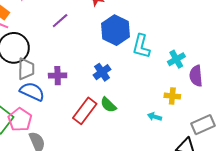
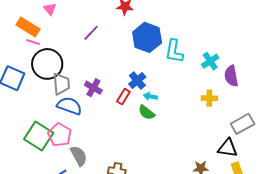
purple cross: (58, 76) -> (93, 88), turned 36
red rectangle: (85, 111) -> (123, 97), moved, size x0.6
cyan arrow: (155, 117) -> (150, 96), moved

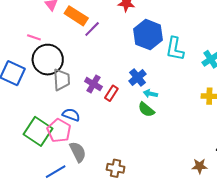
orange rectangle: (28, 27) -> (76, 16), moved
red rectangle: (123, 97) -> (111, 93), moved
blue semicircle: (69, 106) -> (71, 115), moved, size x0.7

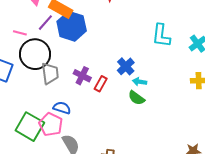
purple line: (92, 29) -> (45, 23), moved
blue hexagon: (148, 35) -> (72, 26), moved

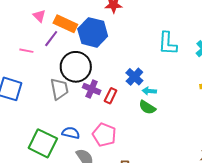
blue hexagon: (72, 26) -> (93, 32), moved
black circle: (35, 54) -> (76, 67), moved
blue semicircle: (62, 108) -> (71, 133), moved
pink pentagon: (51, 124) -> (104, 135), moved

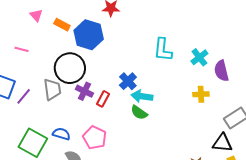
orange rectangle: (65, 24) -> (62, 25), size x0.7
purple line: (51, 39) -> (24, 96), moved
cyan arrow: (149, 91) -> (142, 96), size x1.5

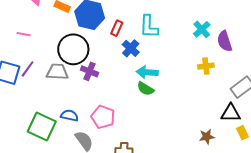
cyan L-shape: (163, 50) -> (149, 27), moved
blue cross: (128, 81) -> (131, 48), moved
gray trapezoid: (52, 89) -> (57, 72), turned -75
purple line: (24, 96) -> (28, 69), moved
red rectangle: (103, 99) -> (117, 28), moved

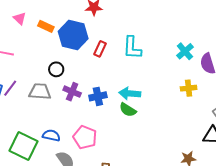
blue cross: (131, 48) -> (98, 96), moved, turned 36
black circle: (73, 49) -> (56, 69), size x0.5

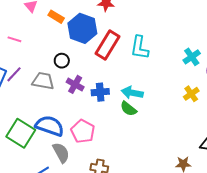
red rectangle: (100, 49) -> (108, 45), size x1.8
yellow cross: (189, 88) -> (191, 94), turned -35
blue semicircle: (51, 135) -> (50, 126), size x1.6

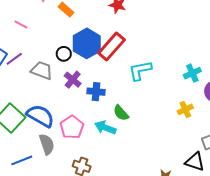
blue hexagon: (82, 28) -> (87, 43), moved
cyan L-shape: (140, 48) -> (140, 71), moved, turned 60
cyan arrow: (132, 93) -> (105, 128), moved

